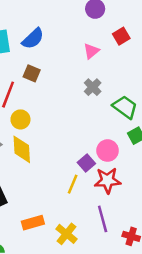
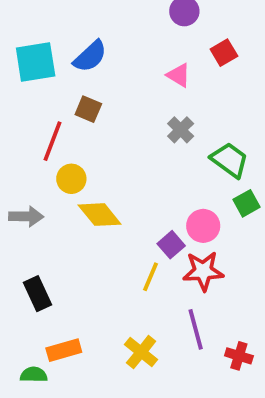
pink triangle: (91, 51) -> (179, 75), turned -49
yellow diamond: (22, 149) -> (100, 215), moved, turned -36
orange rectangle: (33, 223) -> (64, 350), moved

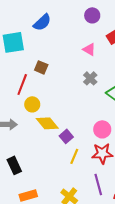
blue semicircle: (90, 56) -> (42, 22), moved
purple square: (171, 245) -> (66, 136), moved

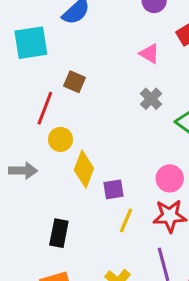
yellow diamond: (47, 123) -> (84, 169), turned 60
purple square: (66, 136) -> (114, 189), turned 32
black rectangle: (14, 165) -> (59, 233), moved, turned 36

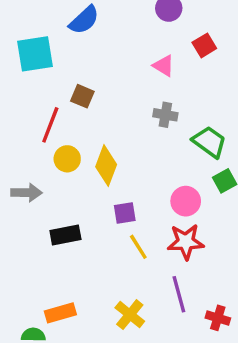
gray cross: (151, 99) -> (165, 115), turned -35
yellow diamond: (84, 169) -> (106, 166), moved
yellow line: (126, 221) -> (138, 247), turned -55
black rectangle: (59, 233) -> (65, 235), moved, turned 68

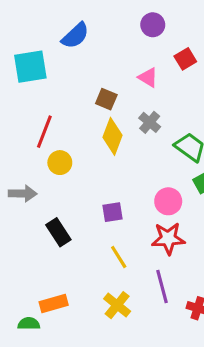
brown square: (82, 96) -> (106, 99), moved
gray cross: (165, 115) -> (150, 122), turned 30
yellow diamond: (106, 166) -> (112, 136), moved
black rectangle: (65, 235) -> (58, 232), turned 68
yellow line: (138, 247) -> (119, 257), moved

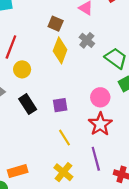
black rectangle: (58, 232) -> (28, 104), moved
red star: (168, 238) -> (100, 124), turned -30

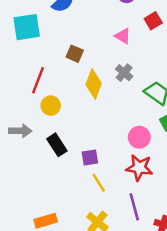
brown square: (56, 24) -> (75, 54), moved
purple square: (60, 105) -> (90, 157), moved
red star: (100, 124) -> (139, 168), turned -30

